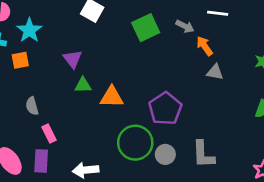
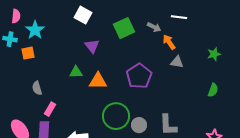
purple triangle: (73, 59) -> (92, 46), moved
purple pentagon: (165, 109) -> (139, 76), moved
pink rectangle: (49, 133) -> (50, 109), turned 56

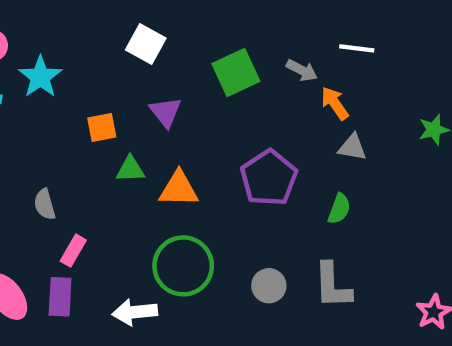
orange square: (28, 53) -> (102, 127), moved
green semicircle: (213, 90) -> (339, 209), moved
green circle: (116, 116) -> (183, 266), moved

